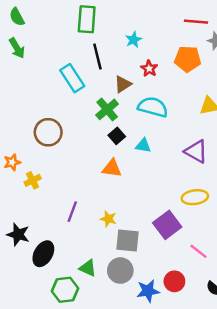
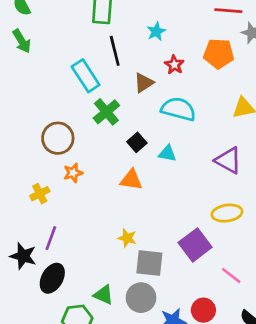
green cross: (107, 109) -> (106, 112), moved
orange star: (12, 162) -> (73, 173), moved
purple line: (72, 212) -> (51, 238), moved

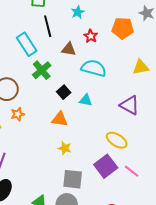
brown triangle: (144, 83) -> (69, 49), turned 42
yellow ellipse: (227, 213) -> (117, 140), moved, turned 40
yellow star: (127, 238) -> (65, 148), moved
pink line: (231, 275) -> (132, 171), moved

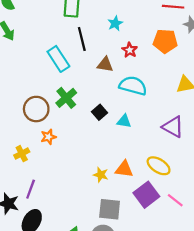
green cross: (42, 70) -> (66, 98), moved
orange triangle: (60, 119) -> (124, 169), moved

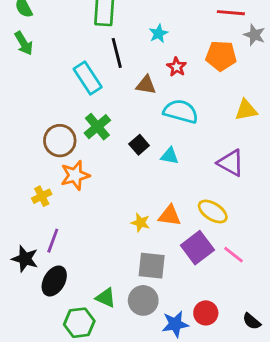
orange star: (48, 137) -> (75, 175), size x1.5

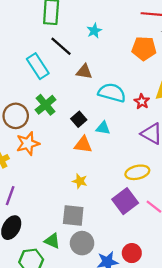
black line: (117, 53) -> (61, 46), turned -35
red star: (177, 67) -> (142, 101), moved
yellow ellipse: (213, 211) -> (137, 172), turned -45
orange triangle: (170, 216) -> (83, 145), moved
gray square: (152, 266) -> (73, 215), moved

